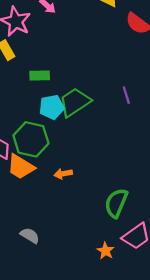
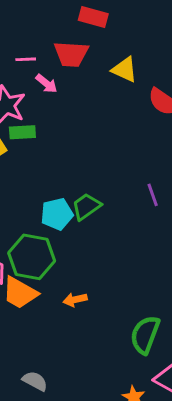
green rectangle: (40, 75) -> (22, 132), moved
green trapezoid: (75, 102) -> (86, 207), size x0.7

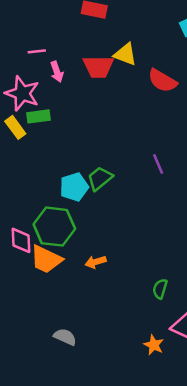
red trapezoid: (71, 54) -> (98, 67), moved
pink arrow: (47, 84) -> (57, 72), turned 36
green semicircle: (145, 335) -> (160, 289), size x0.6

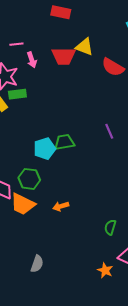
green trapezoid: (100, 179) -> (64, 142), turned 30
green hexagon: (54, 227) -> (29, 179), size x0.7
gray semicircle: (65, 337) -> (37, 264), turned 84

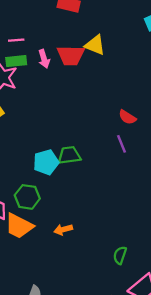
pink arrow: (32, 60) -> (44, 59), moved
red semicircle: (113, 67) -> (127, 117), moved, size x0.7
green rectangle: (17, 94) -> (16, 61), moved

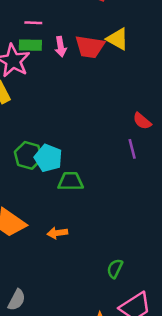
green trapezoid: (69, 155) -> (71, 181), moved
cyan pentagon: (46, 162) -> (48, 158), turned 30
green hexagon: (27, 197) -> (28, 155), moved

